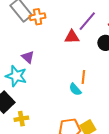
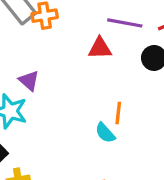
purple line: (87, 21) -> (125, 23), turned 60

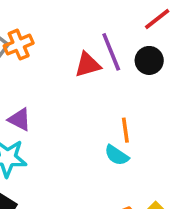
purple line: (125, 23) -> (111, 52), moved, turned 72

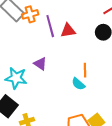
purple line: (111, 52) -> (50, 26), moved
purple triangle: (20, 119) -> (40, 64), moved

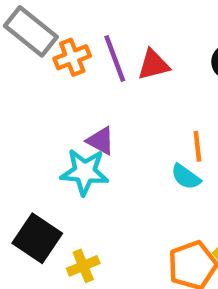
orange cross: (30, 14) -> (72, 57), moved
cyan star: (16, 78) -> (85, 172), moved

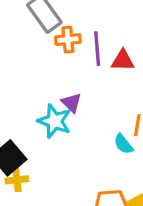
yellow cross: (83, 266) -> (17, 180), moved

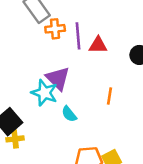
purple triangle: (72, 103) -> (58, 78), size x1.5
cyan semicircle: (123, 144) -> (69, 114), moved

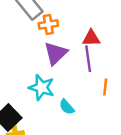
purple line: (78, 36) -> (88, 59), moved
purple triangle: (58, 78) -> (56, 53), moved, turned 35

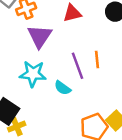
purple line: (88, 59) -> (77, 66), moved

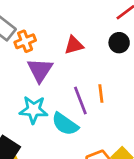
cyan semicircle: (63, 88) -> (65, 124), size x1.5

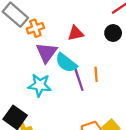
cyan semicircle: (65, 124) -> (66, 63), moved

